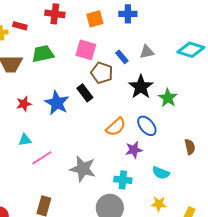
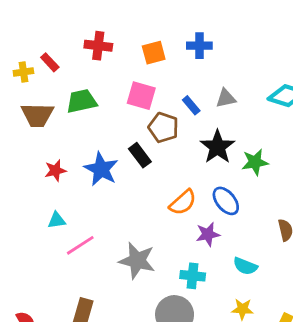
red rectangle: (20, 26) -> (50, 62), turned 32
green star: (168, 98) -> (255, 162), turned 30

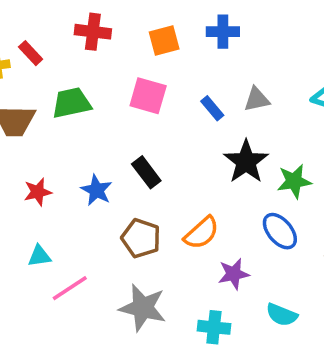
brown pentagon: (163, 127) -> (141, 238), moved
blue star: (101, 169) -> (96, 190), size x0.7
blue ellipse: (226, 201) -> (280, 231), moved

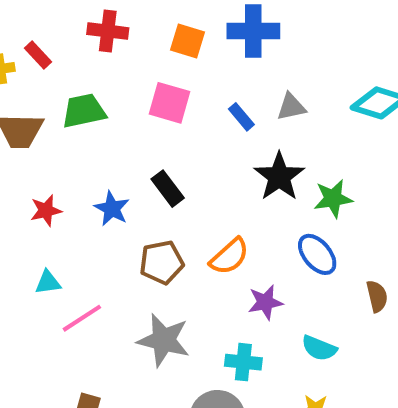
blue cross: (223, 32) -> (253, 31), size x1.4
orange square: (164, 41) -> (188, 41), turned 32
brown pentagon: (141, 238) -> (162, 262), turned -30

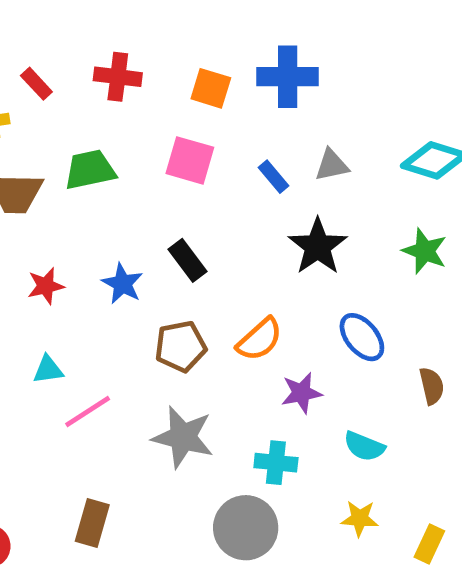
red rectangle: (38, 55) -> (36, 84), moved
green star: (333, 199) -> (425, 251), moved, turned 30

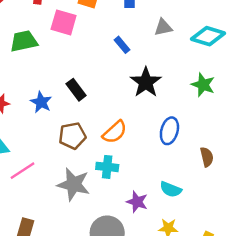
pink square: (190, 160) -> (64, 22), moved
gray triangle: (332, 165) -> (163, 27), moved
blue ellipse: (362, 337) -> (169, 131), turned 55
purple star: (301, 393) -> (137, 202), moved, turned 30
cyan cross: (276, 463) -> (107, 167), moved

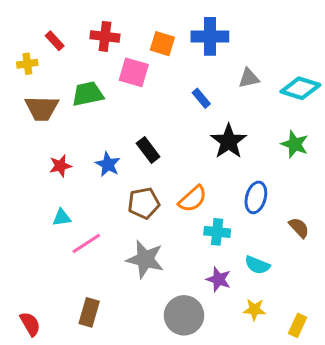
brown semicircle: (207, 157) -> (299, 228), turned -30
cyan cross: (107, 167) -> (217, 232), moved

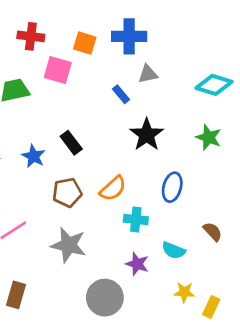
gray triangle: (249, 78) -> (148, 74), moved
brown semicircle: (299, 228) -> (213, 232), moved
yellow star: (254, 310) -> (184, 292), moved

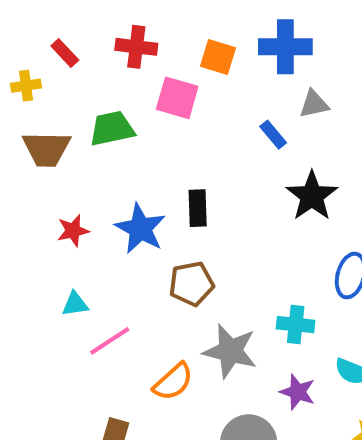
black rectangle: (71, 143) -> (198, 208), turned 35
blue star: (34, 156) -> (140, 229), size x1.4
orange semicircle: (113, 189) -> (173, 382), moved
gray star: (69, 245) -> (230, 351), moved

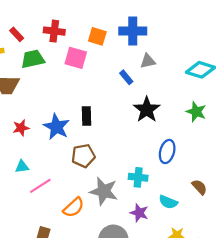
green trapezoid: (112, 128) -> (33, 59), moved

